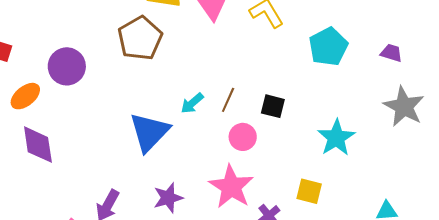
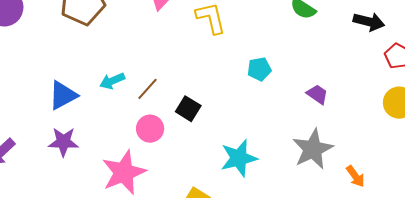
cyan pentagon: (328, 47) -> (259, 69), size x0.6
blue triangle: (149, 132) -> (63, 95), size x0.7
purple star: (168, 198) -> (63, 142), moved

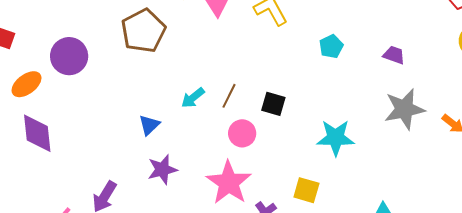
blue triangle: (63, 95) -> (149, 125), size x0.7
gray star: (313, 149) -> (404, 109), turned 30
cyan star: (239, 158) -> (336, 138), turned 30

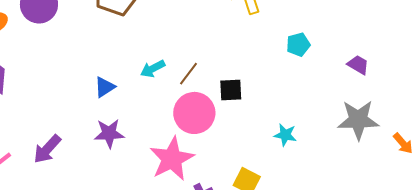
black square: (273, 104) -> (231, 90), turned -30
pink circle: (242, 133) -> (194, 113), size x1.5
cyan star: (336, 138) -> (285, 135), size x0.6

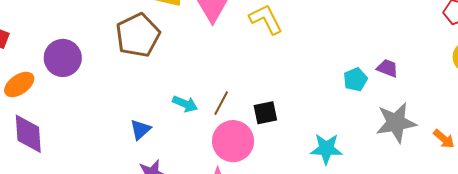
cyan pentagon: (298, 44) -> (355, 79), moved
cyan arrow: (153, 69) -> (185, 104), turned -120
cyan star: (285, 135) -> (326, 149), size x1.4

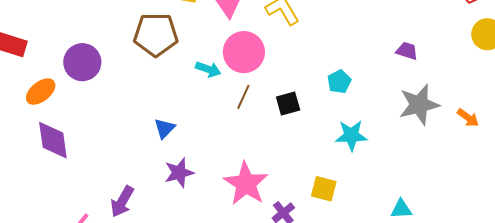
brown pentagon: (138, 35) -> (156, 35), turned 30
cyan pentagon: (355, 79) -> (339, 82), moved
cyan arrow: (185, 104) -> (208, 69), moved
pink circle: (233, 141) -> (244, 52), moved

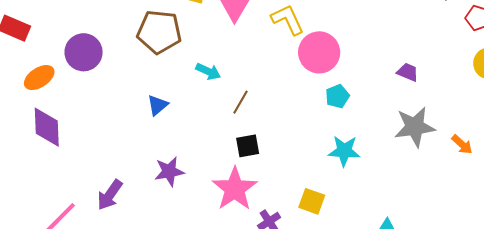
pink circle: (244, 52) -> (319, 52), moved
black square: (288, 103) -> (248, 146), moved
blue triangle: (165, 128) -> (157, 105), moved

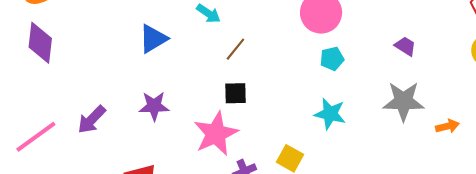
blue triangle: (157, 105) -> (153, 39), size x1.4
orange arrow: (462, 144) -> (447, 126), turned -65

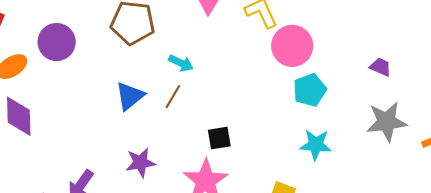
brown line: (235, 49) -> (173, 97), moved
cyan pentagon: (332, 59) -> (310, 90), size x1.4

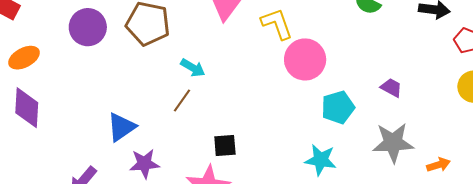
purple circle: (57, 42) -> (88, 27), moved
cyan pentagon: (310, 90) -> (338, 107), moved
blue triangle: (130, 96) -> (121, 127), moved

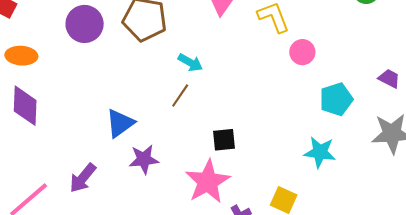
orange ellipse: (24, 58) -> (21, 56), turned 32
pink circle: (305, 59) -> (302, 52), size x0.6

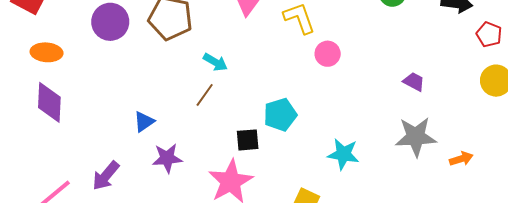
cyan pentagon: (336, 99) -> (280, 115), moved
blue triangle: (120, 123) -> (144, 122), size x0.7

